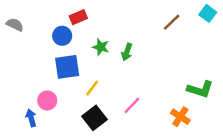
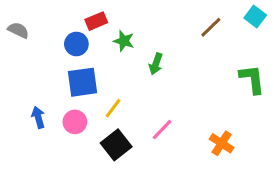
green star: (101, 47) -> (124, 41), moved
green L-shape: (200, 89) -> (252, 79), moved, turned -115
pink circle: (47, 100) -> (75, 122), moved
blue arrow: (31, 118) -> (38, 117), moved

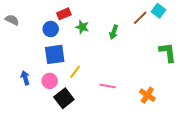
cyan square: (255, 16) -> (158, 11), moved
green arrow: (156, 64) -> (114, 32), moved
pink line: (162, 130) -> (108, 86), turned 56
black square: (116, 145) -> (64, 98), moved

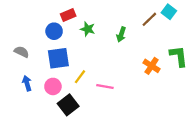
gray semicircle: (12, 20) -> (22, 52), moved
pink line: (108, 86) -> (105, 86), moved
orange cross: (147, 95) -> (152, 66), moved

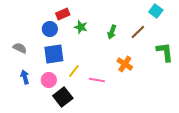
brown line: (149, 19) -> (138, 32), moved
orange cross: (152, 66) -> (125, 64), moved

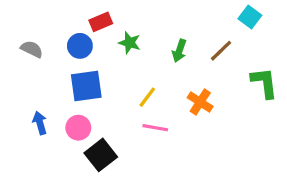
gray semicircle: (20, 48) -> (32, 49), moved
yellow line: (74, 71) -> (147, 97), moved

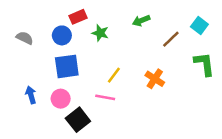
cyan square: (250, 17) -> (199, 26), moved
green arrow: (179, 51) -> (141, 21), moved, turned 49
pink line: (155, 128) -> (105, 97), moved

